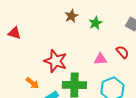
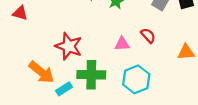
orange arrow: (32, 83) -> (41, 72), size x1.6

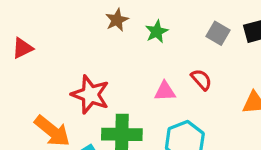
red triangle: (20, 13) -> (22, 48), turned -42

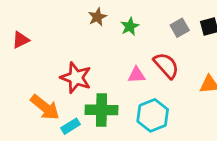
gray square: (218, 33) -> (180, 28), turned 30
red semicircle: (201, 80) -> (166, 65), size x1.5

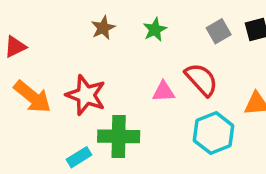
brown star: (97, 17) -> (103, 28), moved
orange arrow: (45, 107) -> (32, 97), moved
cyan hexagon: (153, 115) -> (213, 133), moved

